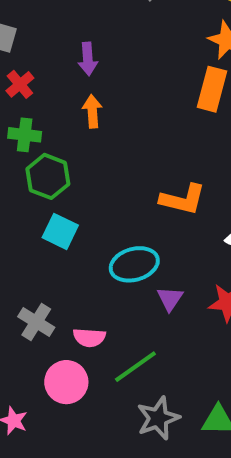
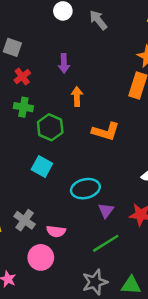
orange arrow: (92, 111) -> (77, 96), moved
green hexagon: (48, 176) -> (50, 127), moved
orange L-shape: (183, 199) -> (106, 131), moved
green line: (135, 367) -> (106, 243), moved

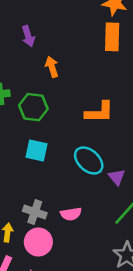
orange L-shape: (106, 131) -> (99, 112), moved
cyan ellipse: (85, 189) -> (89, 160), turned 72
pink circle: (41, 257) -> (38, 242), moved

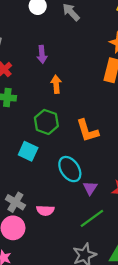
green hexagon: (33, 107) -> (46, 122), moved
orange L-shape: (99, 112) -> (87, 131), turned 60

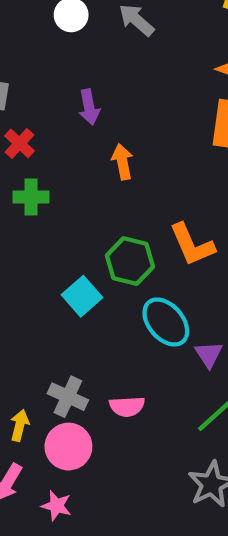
green hexagon: (46, 122) -> (130, 261), moved
cyan square: (28, 151) -> (82, 296), turned 30

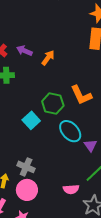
purple arrow: (89, 107) -> (24, 51), moved, turned 126
orange arrow: (122, 162) -> (48, 58), turned 49
pink semicircle: (127, 406) -> (71, 189), moved

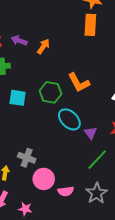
cyan square: (31, 120) -> (18, 98), moved, turned -36
pink semicircle: (71, 189) -> (66, 191), moved
pink circle: (27, 190) -> (44, 179), moved

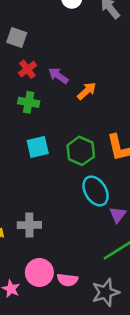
cyan square: (18, 98) -> (38, 147), turned -36
gray cross: (27, 158) -> (29, 225), turned -36
pink circle: (44, 179) -> (39, 272), moved

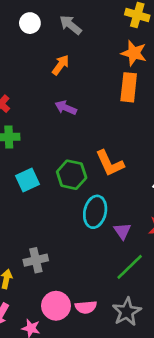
purple arrow: (58, 76) -> (66, 108), moved
orange arrow: (87, 91) -> (61, 65), moved
cyan ellipse: (96, 191) -> (95, 212), turned 56

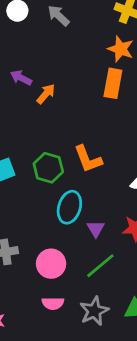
orange arrow: (61, 65) -> (46, 94), moved
purple arrow: (66, 108) -> (21, 78), moved
pink circle: (56, 306) -> (51, 264), moved

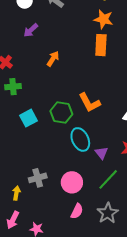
purple arrow: (21, 78) -> (31, 30), moved, turned -63
cyan ellipse: (69, 207) -> (80, 139), turned -35
pink semicircle: (53, 303) -> (77, 211), turned -56

